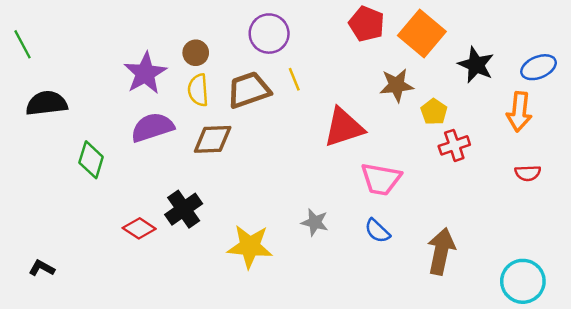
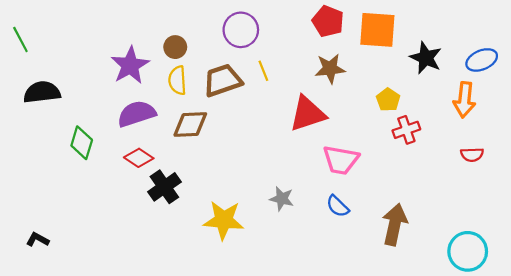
orange square: (422, 34) -> (377, 30), turned -36
brown star: (397, 85) -> (330, 69), moved
red diamond: (139, 228) -> (139, 158), moved

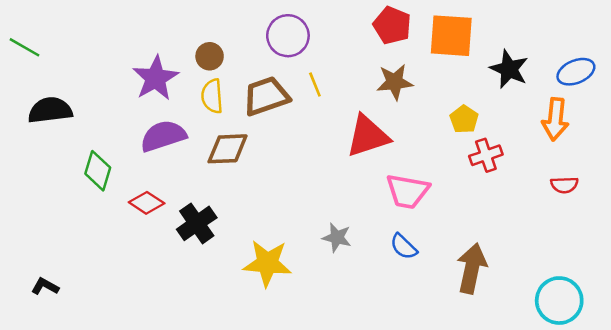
green line: (20, 40) -> (24, 47), turned -32
red diamond: (139, 158) -> (147, 203), moved

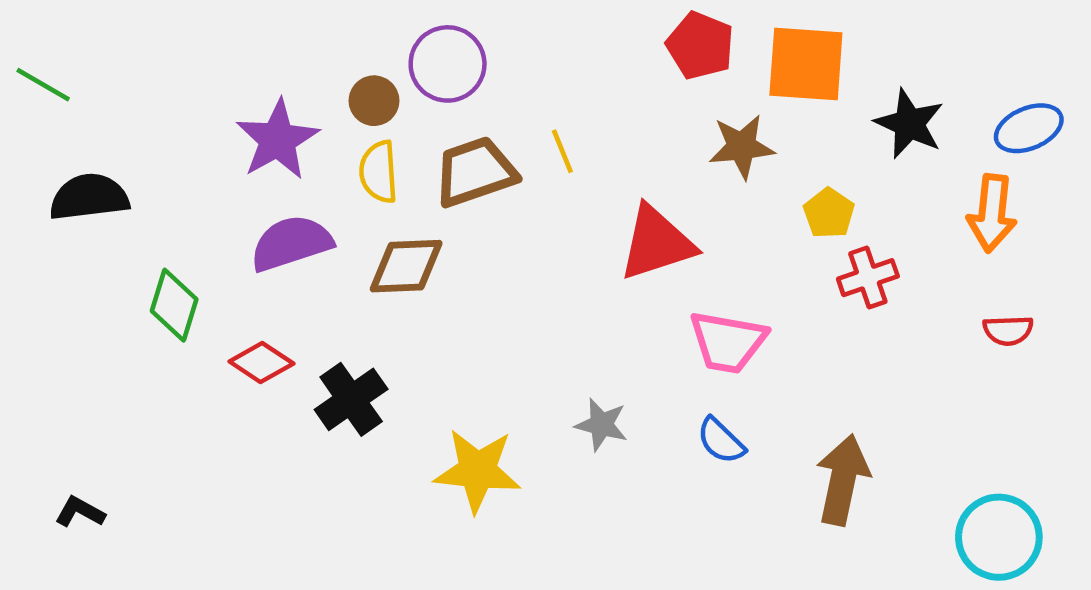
purple circle: (288, 36) -> (448, 64), moved
brown star: (395, 82) -> (742, 147), moved

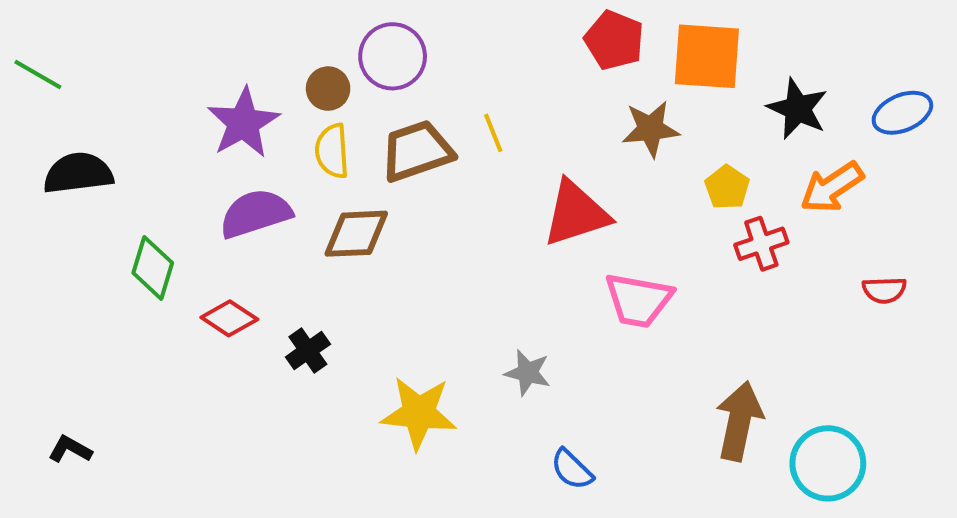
orange arrow: (992, 213) -> (832, 187), moved, turned 50
black cross: (351, 399) -> (308, 351), size x0.7
blue semicircle: (721, 441) -> (572, 469), moved
cyan circle: (999, 537) -> (828, 463), moved

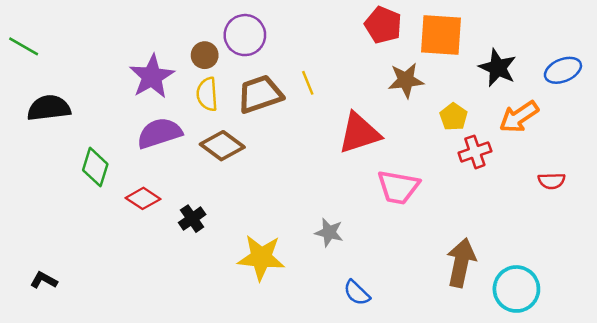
brown diamond: (356, 234) -> (222, 146), turned 39

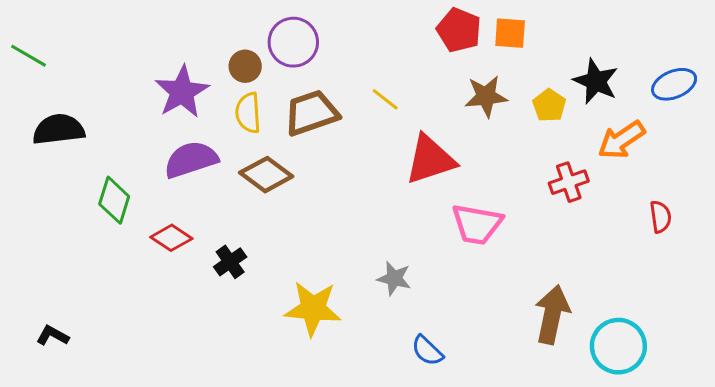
orange square: (441, 35) -> (510, 33), moved, size x0.6
yellow line: (308, 83) -> (385, 99), moved, turned -30
yellow pentagon: (454, 117) -> (549, 105), moved
red semicircle: (552, 181) -> (661, 217), turned -96

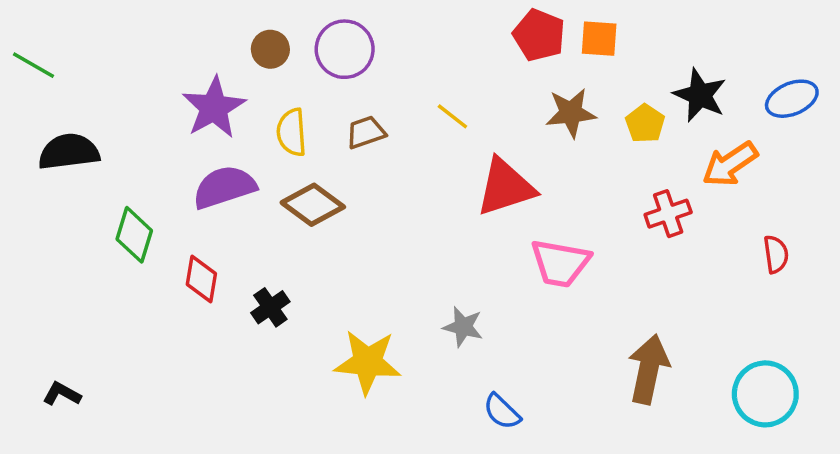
brown circle: (245, 66) -> (270, 49), moved
brown trapezoid: (311, 113) -> (366, 132), size x0.6
red diamond: (171, 238) -> (201, 279), turned 66
cyan circle: (618, 346) -> (765, 394), moved

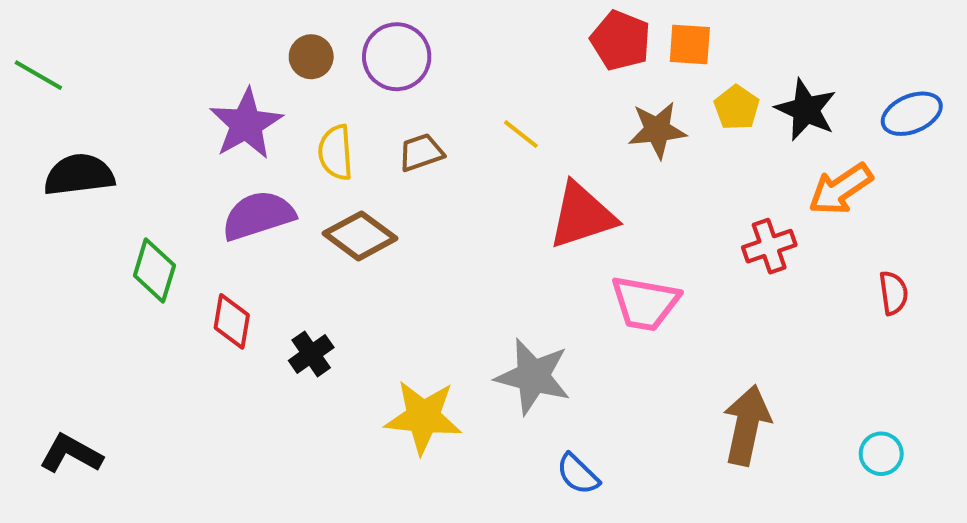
yellow pentagon: (645, 123) -> (737, 108), moved
gray star: (463, 327) -> (533, 376), size x1.6
black L-shape: (62, 394) -> (71, 454), size x1.4
cyan circle: (765, 394) -> (881, 454), size x0.6

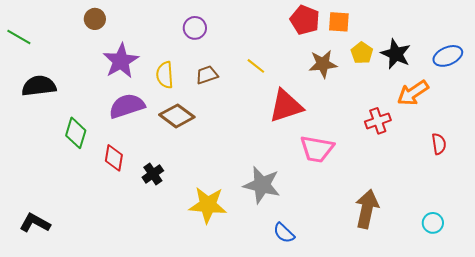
brown circle: (311, 57) -> (95, 19), moved
purple circle: (397, 57) -> (195, 28), size x0.7

